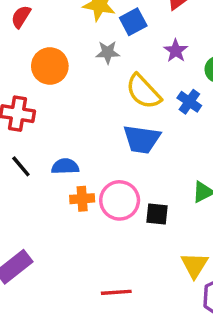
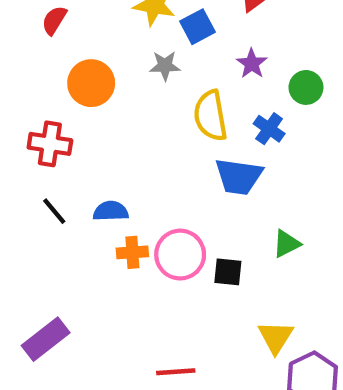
yellow semicircle: (143, 92) -> (210, 116), turned 33
blue trapezoid: (142, 139) -> (239, 176), moved

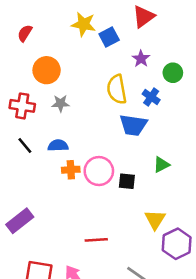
gray star: (165, 66) -> (61, 103), moved

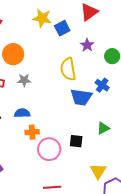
blue cross: (151, 97) -> (102, 85), moved
pink circle: (99, 171) -> (49, 149), moved

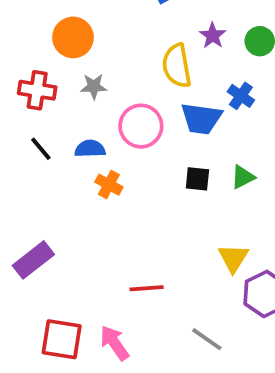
purple star: (87, 45) -> (213, 36), moved
orange cross: (32, 132) -> (109, 185), turned 32
black square: (76, 141) -> (197, 179), moved
pink circle: (49, 149) -> (141, 126), moved

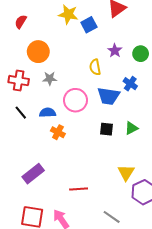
yellow semicircle: (177, 66) -> (95, 67), size x0.7
purple rectangle: (33, 260) -> (33, 174), moved

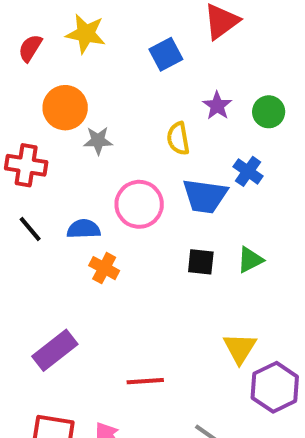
yellow star: (68, 14) -> (86, 34), moved
gray star: (50, 78) -> (98, 141), moved

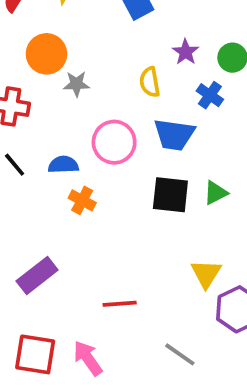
blue cross: (248, 171) -> (210, 95), moved
black square: (201, 262) -> (170, 195), size x1.5

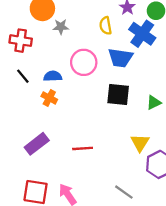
blue cross: (210, 95) -> (142, 34), size x1.6
green triangle: (216, 193) -> (154, 103), moved
orange cross: (82, 200) -> (49, 98), moved
red line: (120, 304) -> (83, 148), moved

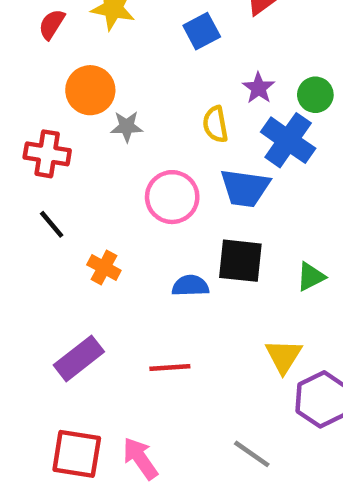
blue semicircle: (53, 76) -> (190, 286), moved

